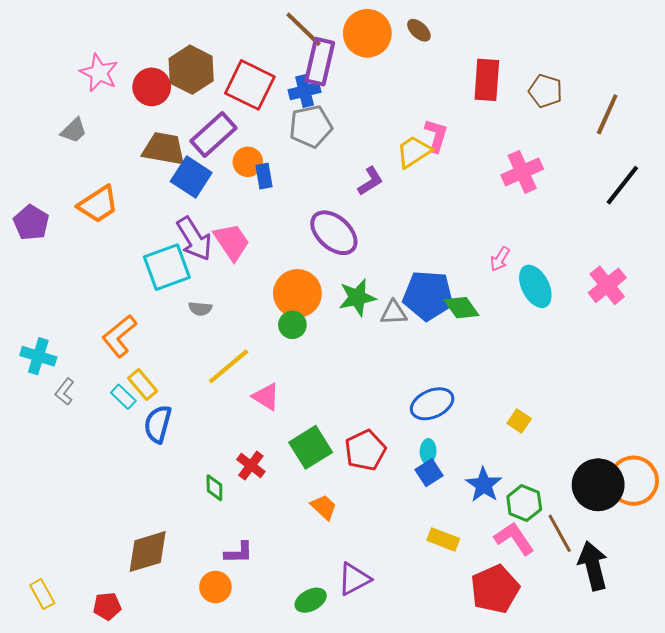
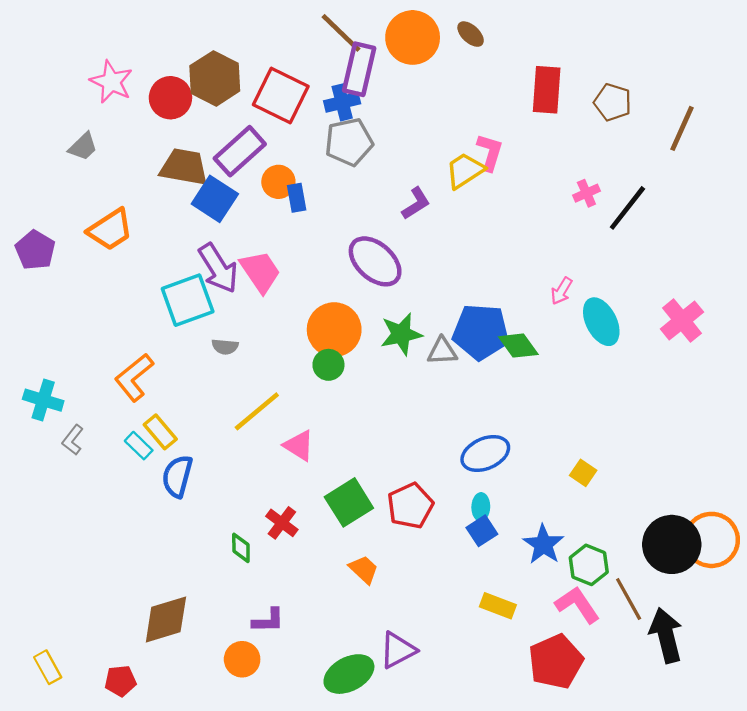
pink cross: (522, 172) -> (586, 193), size x0.6
black line: (622, 185) -> (627, 208), moved
green ellipse: (311, 600) -> (349, 674), size x1.4

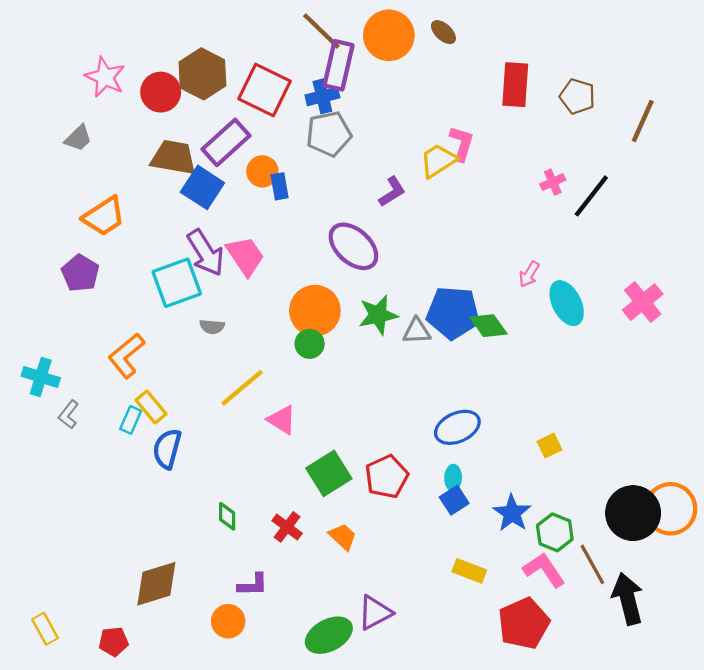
purple pentagon: (35, 250) -> (80, 273), moved
cyan rectangle: (139, 446) -> (131, 420), turned 70
yellow square: (583, 473) -> (550, 446), turned 30
red cross: (282, 523) -> (287, 527), moved

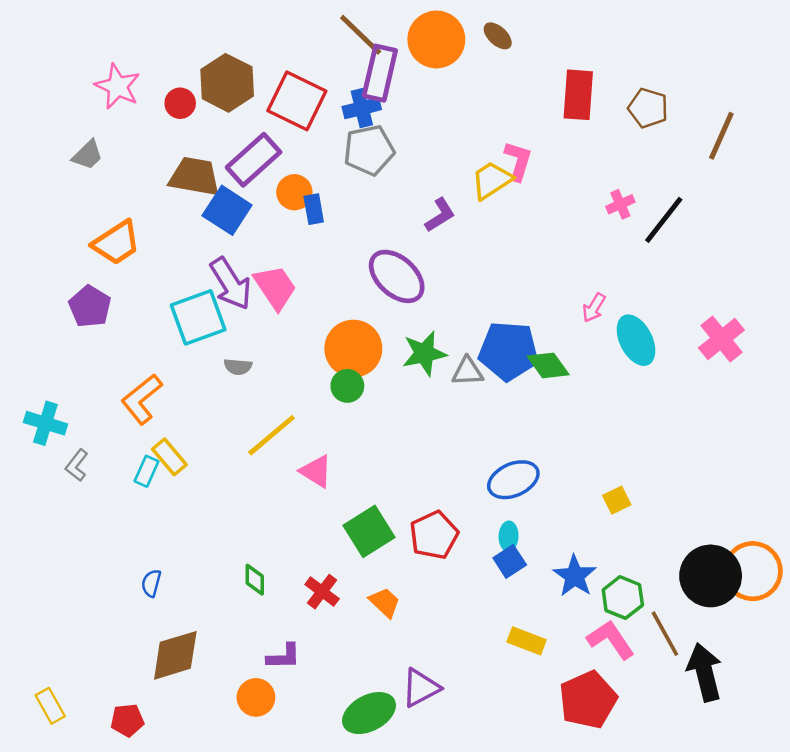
red circle: (161, 92) -> (180, 103), size x0.7
blue semicircle: (167, 449) -> (151, 583), moved, size x0.6

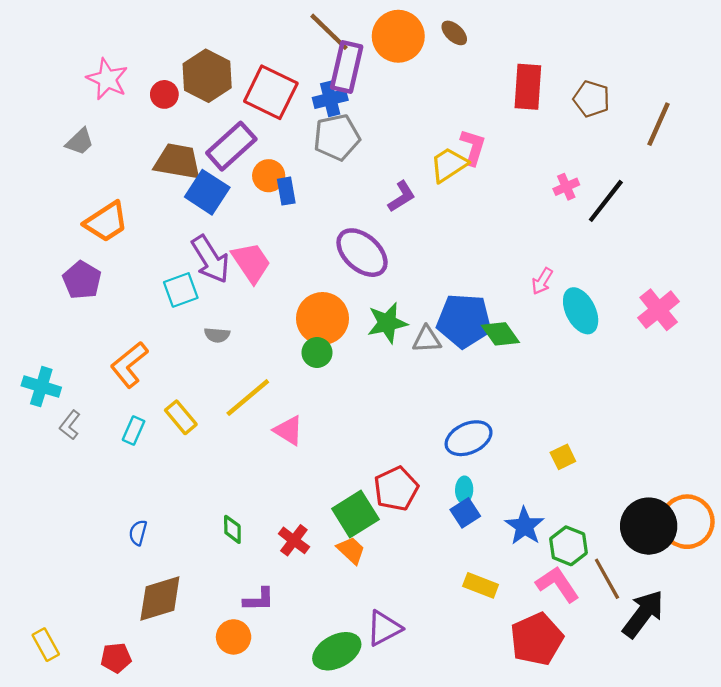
cyan square: (198, 317) -> (181, 290), size x0.7
yellow rectangle: (169, 457) -> (181, 417), moved
green square: (369, 531) -> (355, 514), moved
black arrow: (705, 672) -> (643, 614), turned 51

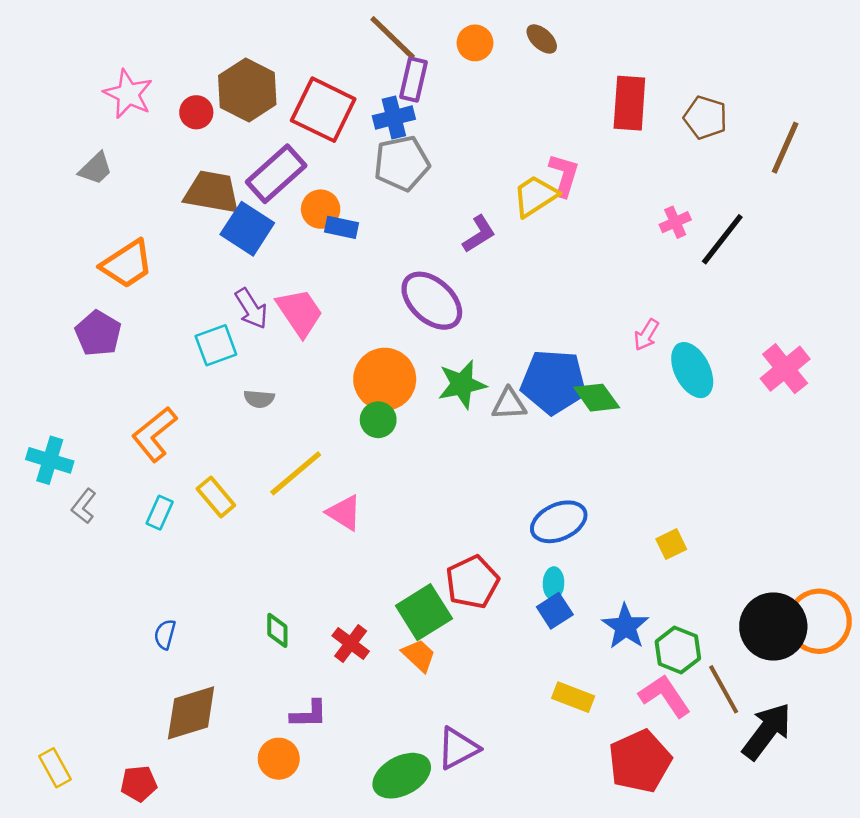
orange circle: (398, 36) -> (475, 43), size x0.6
purple rectangle: (347, 67) -> (413, 80), size x0.7
blue rectangle: (286, 191) -> (342, 227), turned -68
purple arrow: (210, 259) -> (251, 309), size x0.7

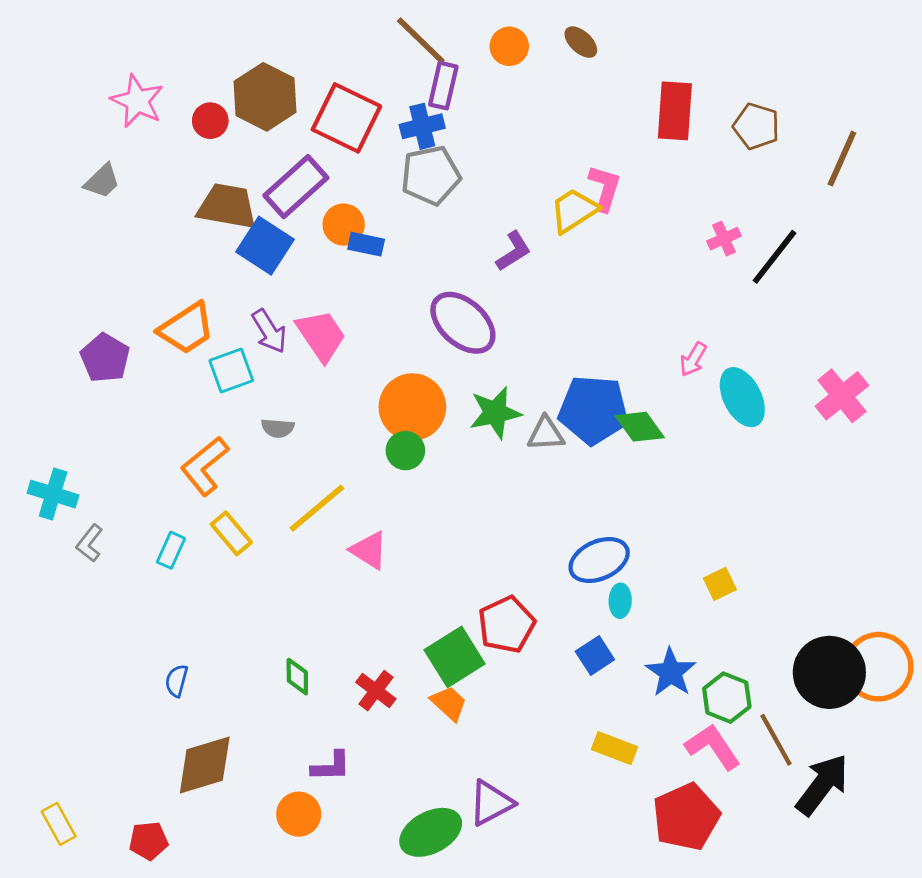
orange trapezoid: (127, 264) -> (186, 328), moved
orange L-shape: (154, 434) -> (205, 466), moved
cyan ellipse: (553, 583) -> (620, 601), moved

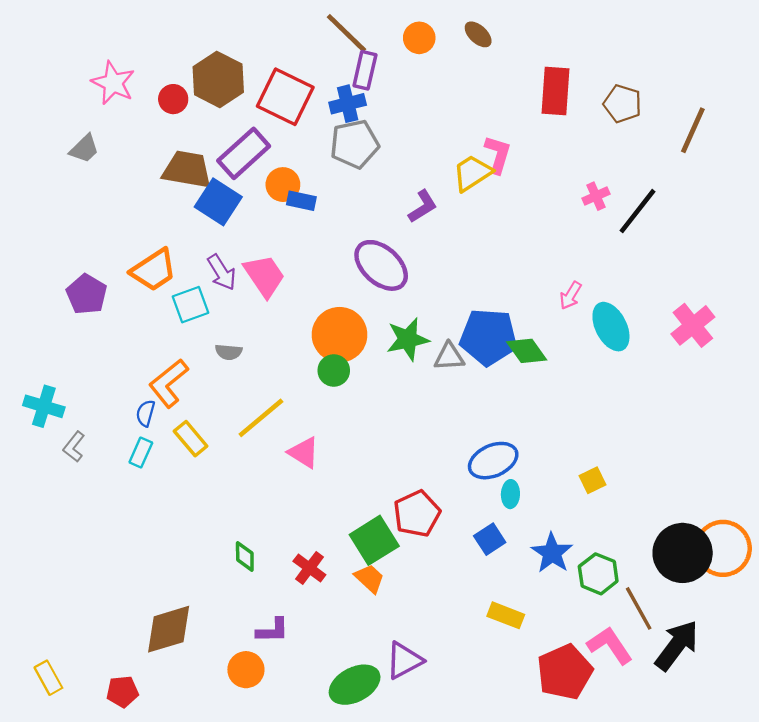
blue semicircle: (177, 681) -> (145, 413), moved
pink L-shape: (713, 747) -> (610, 645), moved

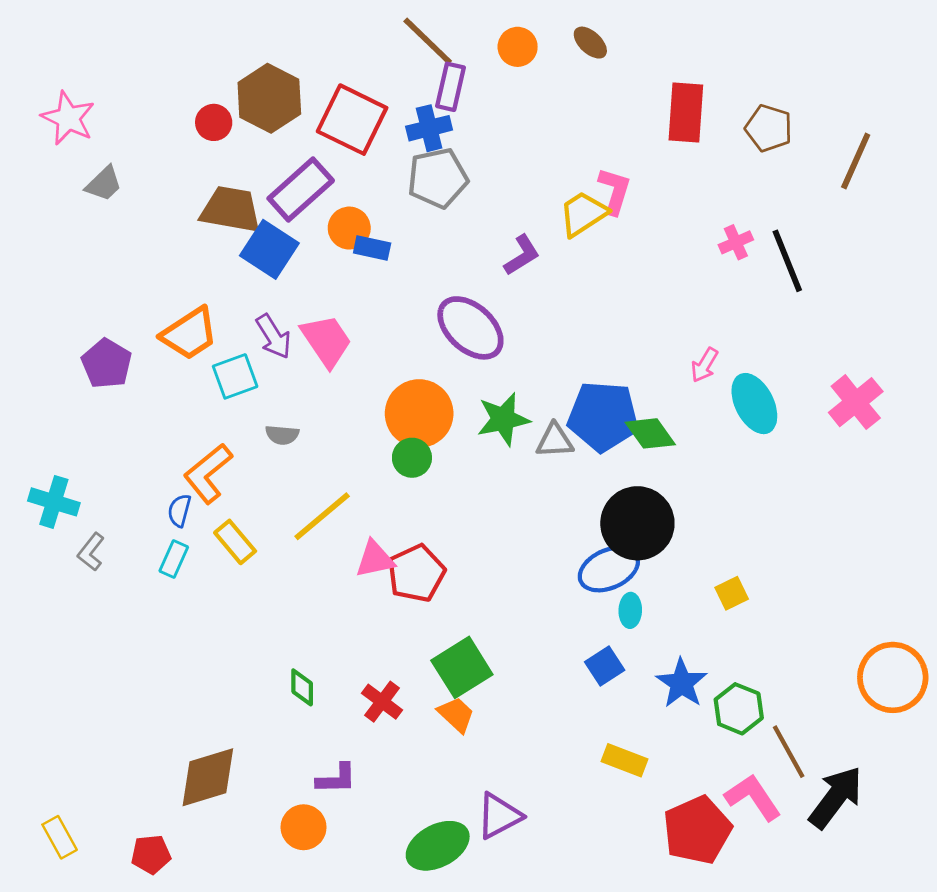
pink star: (113, 83) -> (68, 118), moved
black line: (638, 211) -> (787, 261), turned -60
pink triangle: (304, 452) -> (375, 559), turned -44
red pentagon: (417, 514) -> (416, 573), moved
black circle: (683, 553) -> (637, 523), moved

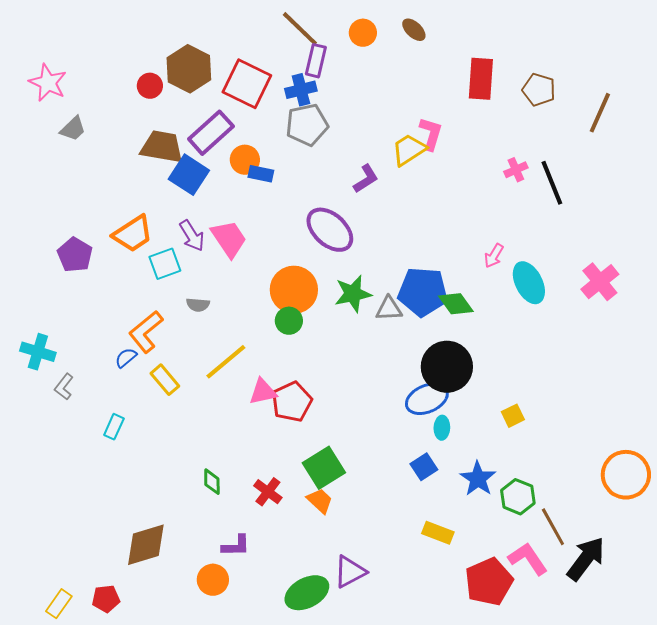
blue semicircle: (179, 511) -> (126, 358), turned 35
cyan rectangle: (174, 559) -> (114, 427), moved
yellow rectangle: (60, 837) -> (59, 604), moved, turned 64

